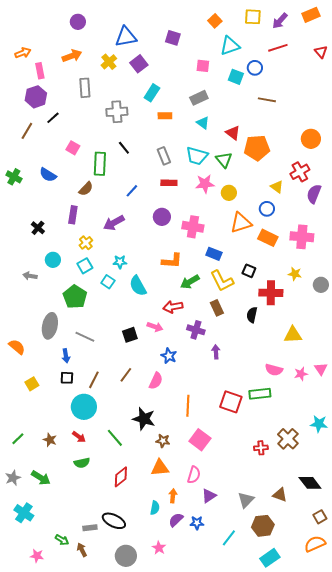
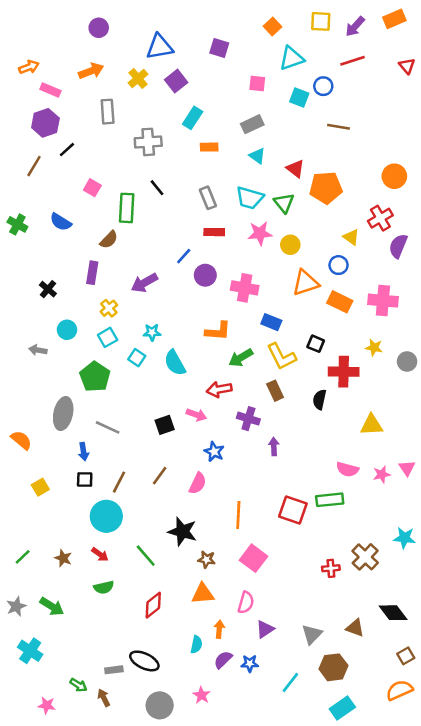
pink rectangle: (40, 71) -> (50, 90), turned -56
blue line: (132, 191) -> (184, 256), moved

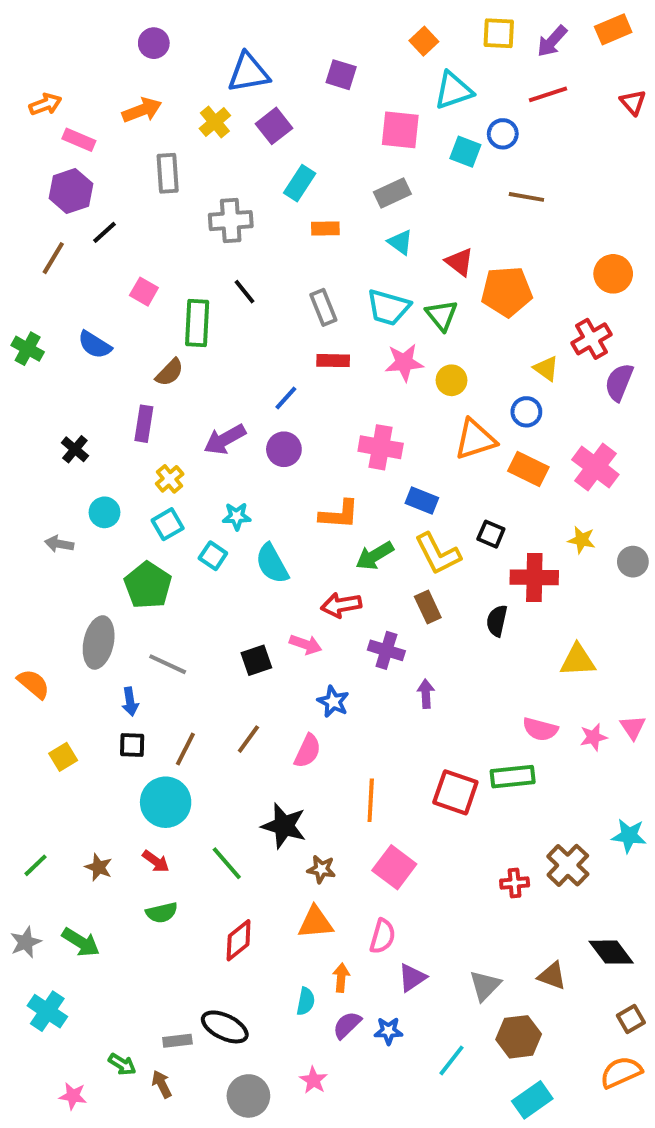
pink square: (257, 84) -> (400, 130), size x1.5
purple circle: (205, 275) -> (284, 449), moved
pink cross: (383, 301) -> (595, 467), turned 32

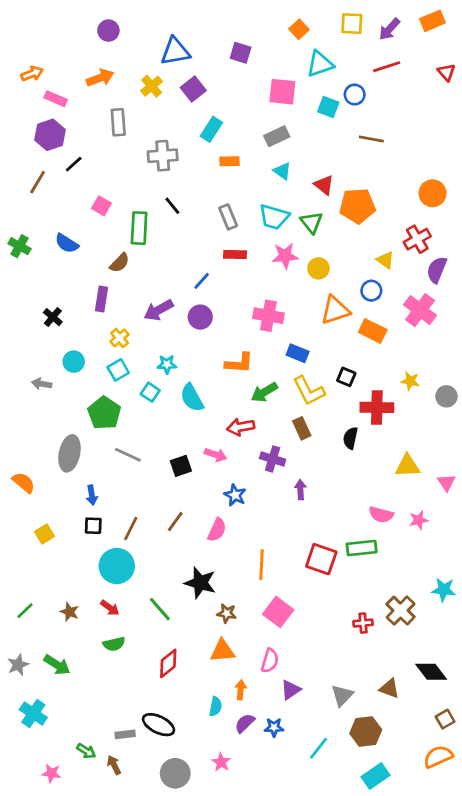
pink cross: (595, 467) -> (420, 310), moved
gray line: (168, 664) -> (128, 455), moved
pink triangle: (633, 727) -> (446, 483), moved

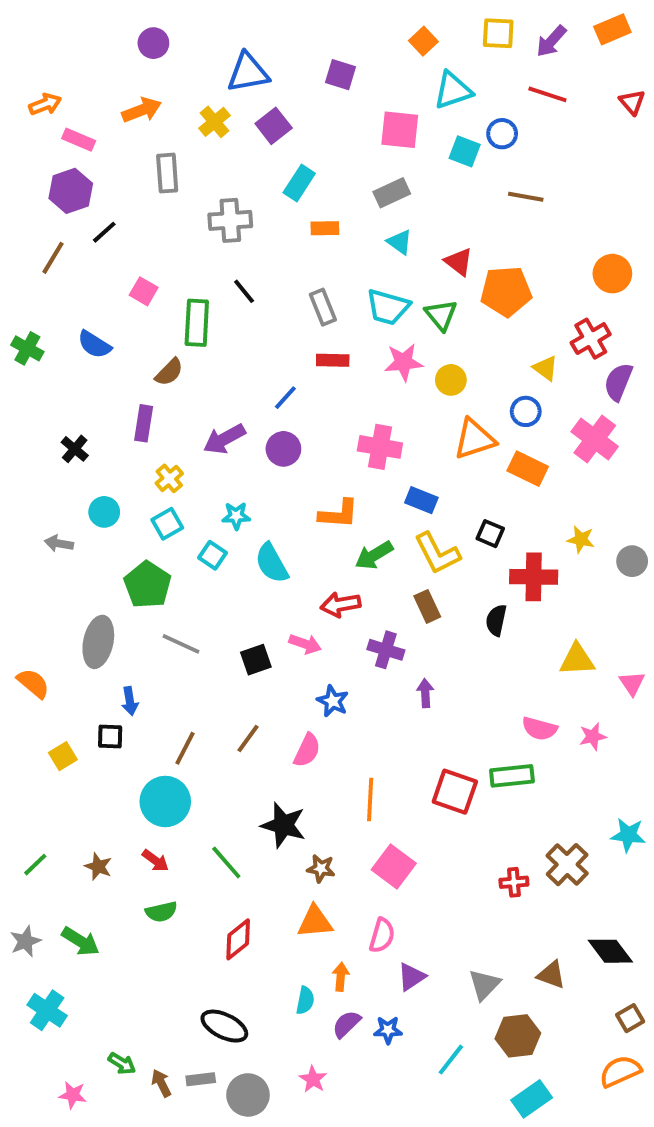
red line: (387, 67) -> (547, 94), turned 36
black square: (93, 526) -> (110, 736), moved
gray rectangle: (125, 734) -> (201, 1079), moved

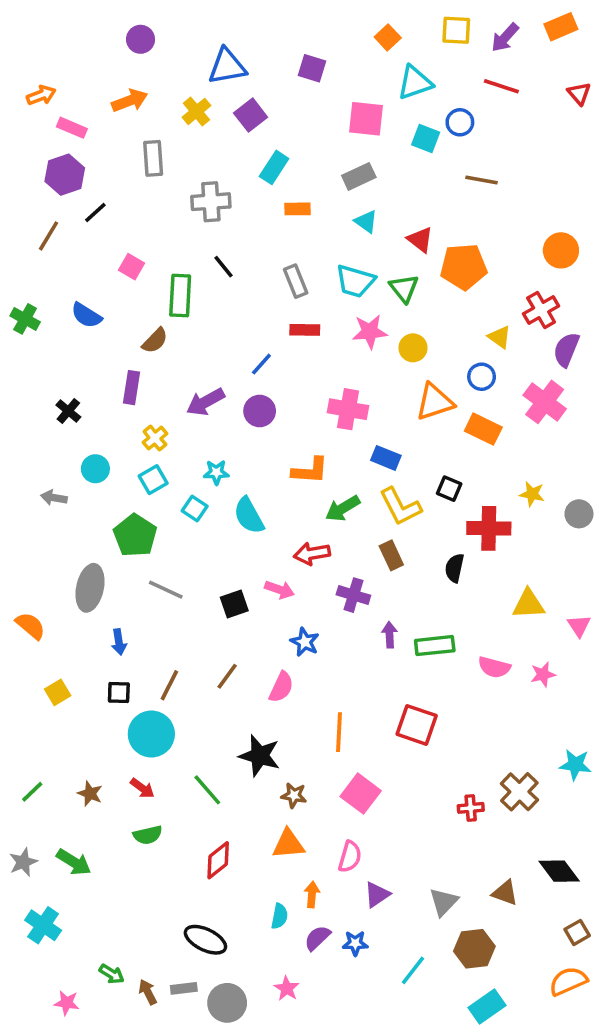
black square: (110, 736) -> (119, 692), moved
green rectangle: (512, 776) -> (435, 646), moved

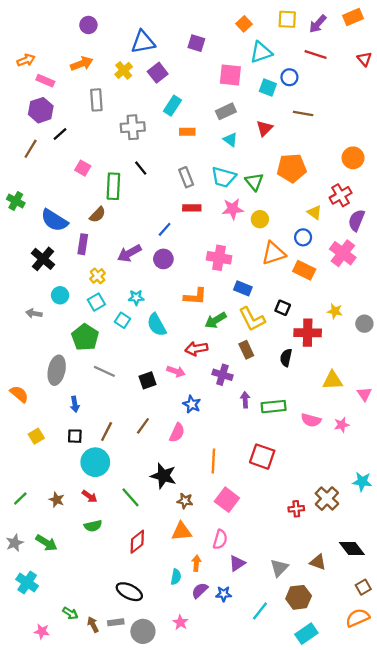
red triangle: (420, 240) -> (264, 128), moved, turned 36
blue semicircle: (86, 315) -> (54, 220), moved, size x1.4
black cross: (68, 411) -> (43, 259), size x1.5

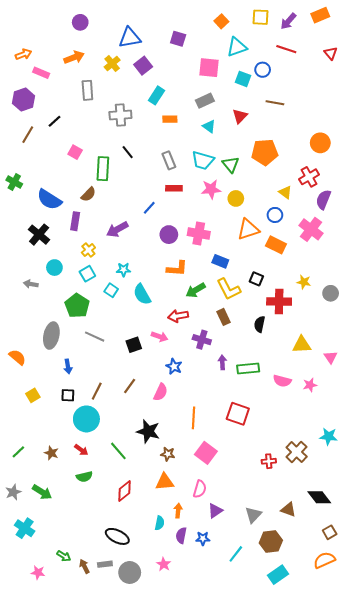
purple hexagon: (41, 110) -> (24, 100), moved
purple circle: (163, 259) -> (169, 235), moved
purple semicircle: (200, 591) -> (181, 535), turned -35

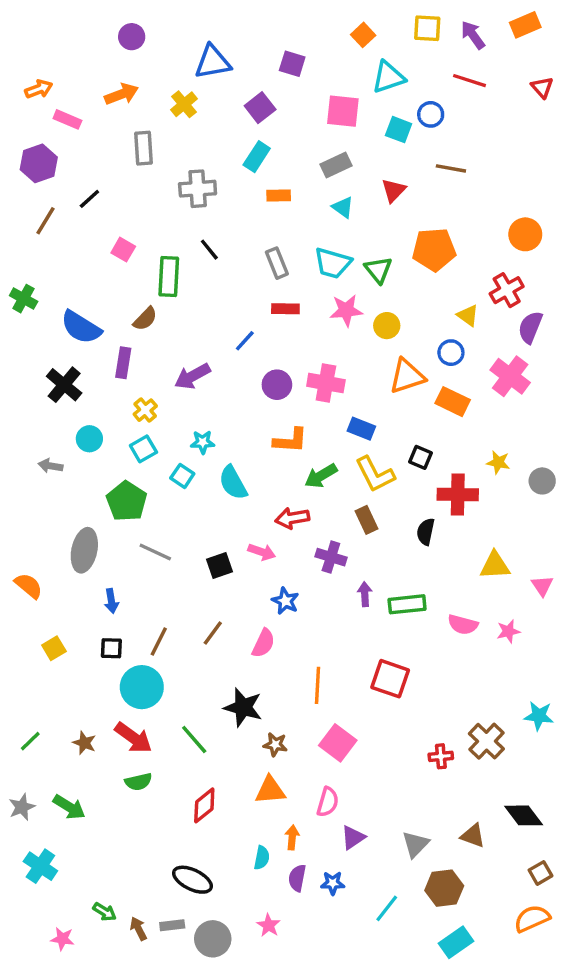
purple arrow: (288, 21) -> (473, 35), turned 102
purple square: (143, 66) -> (260, 108), moved
red arrow: (81, 450) -> (133, 738), size x1.6

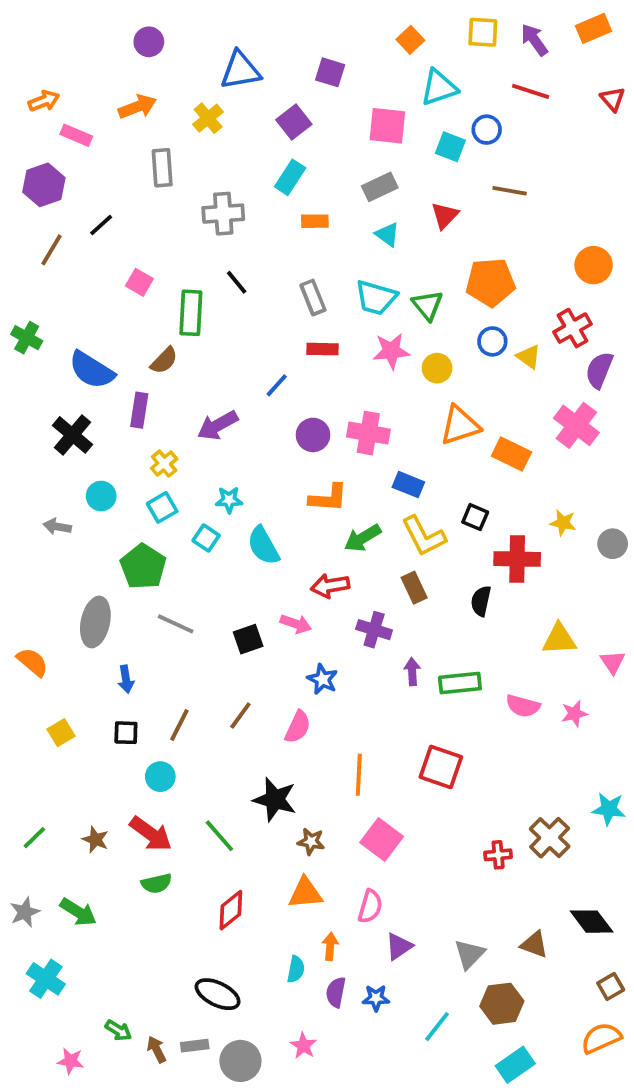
blue circle: (451, 353) -> (492, 341), moved
cyan circle: (142, 687) -> (160, 777), size x0.6

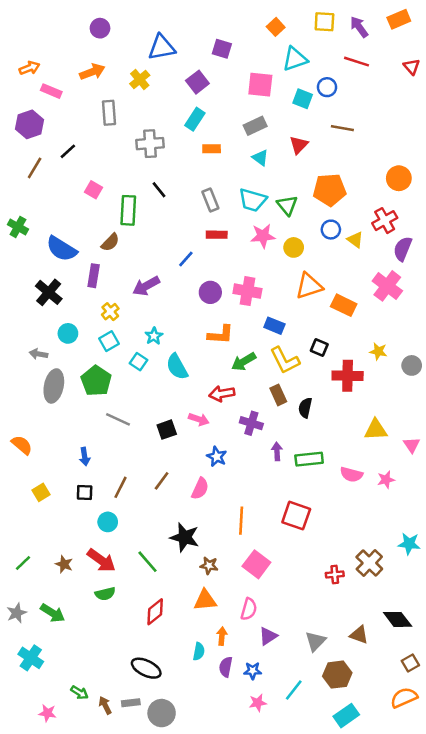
cyan star: (229, 500) -> (154, 336), turned -30
black semicircle: (481, 601) -> (305, 408), moved
gray ellipse: (95, 622) -> (54, 386), moved
pink star: (303, 1046) -> (258, 703), moved, turned 30

